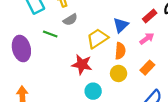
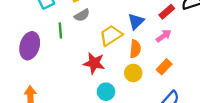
green line: (50, 34) -> (60, 30), turned 64
purple ellipse: (21, 48) -> (30, 46), turned 30

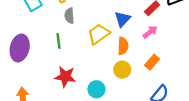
gray semicircle: (82, 15) -> (69, 16), turned 120
green line: (60, 30) -> (59, 41), moved
red star: (94, 63) -> (65, 77), moved

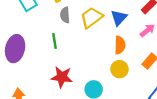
yellow trapezoid: (99, 34) -> (92, 18), moved

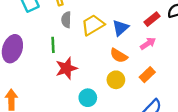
orange semicircle: (120, 45) -> (119, 56), turned 114
red star: (62, 77) -> (66, 68), moved, turned -30

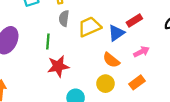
red rectangle: (152, 19) -> (134, 21), moved

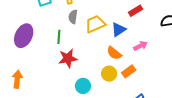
red rectangle: (134, 21) -> (136, 11), moved
orange rectangle: (137, 82) -> (129, 71), moved

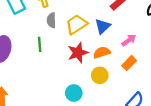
orange semicircle: (114, 53) -> (102, 52), turned 133
red star: (68, 58) -> (78, 53), moved
orange rectangle: (129, 71) -> (129, 63), moved

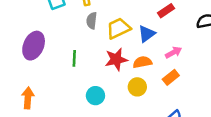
green line: (40, 44) -> (74, 58), moved
cyan circle: (74, 93) -> (95, 96), moved

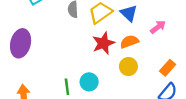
blue triangle: (147, 34) -> (129, 13), turned -30
green line: (74, 58) -> (67, 87), moved
orange rectangle: (171, 77) -> (168, 68), moved

